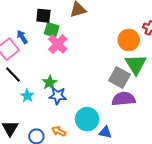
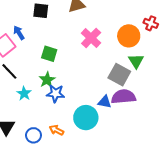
green square: (52, 30) -> (49, 54), moved
pink cross: (58, 44) -> (91, 38), moved
green triangle: (136, 64) -> (136, 61), size x0.7
blue triangle: (105, 132) -> (105, 102), moved

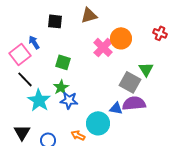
orange circle: (129, 36) -> (121, 38), moved
cyan star: (24, 93) -> (39, 100), size x1.6
orange arrow: (57, 130) -> (78, 135), moved

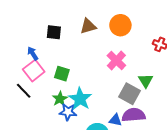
orange circle: (121, 38) -> (120, 25), moved
pink cross: (103, 47) -> (116, 61), moved
pink square: (20, 54) -> (34, 71), moved
cyan star: (39, 100) -> (80, 99), moved

